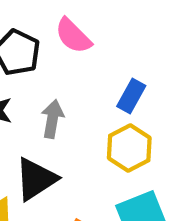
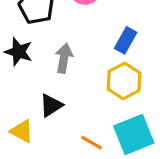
black triangle: (36, 179) -> (51, 105), size x0.7

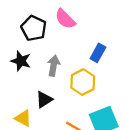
yellow hexagon: (124, 81) -> (83, 82), moved

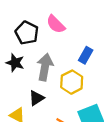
gray arrow: (54, 66) -> (45, 67), size x1.4

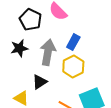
blue rectangle: (86, 55) -> (73, 42), moved
black star: (15, 63) -> (19, 48), turned -30

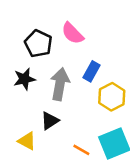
yellow hexagon: (73, 67) -> (112, 97), moved

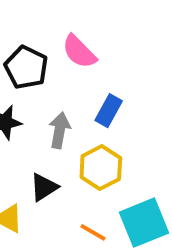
gray arrow: (60, 84) -> (60, 130), size x0.7
yellow hexagon: (112, 97) -> (101, 168), moved

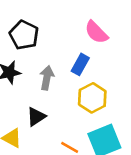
pink semicircle: (79, 52) -> (96, 32), moved
yellow hexagon: (101, 168) -> (92, 98), moved

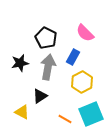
black pentagon: (24, 35) -> (46, 38), moved
gray arrow: (47, 78) -> (48, 67), size x1.4

